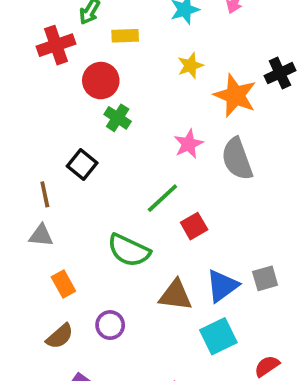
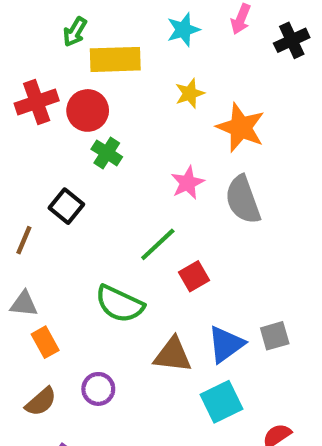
yellow rectangle: (125, 36) -> (115, 59), size x1.6
red cross: (56, 45) -> (37, 102), moved
black cross: (280, 73) -> (292, 40), moved
brown line: (45, 194) -> (24, 240), turned 35
gray triangle: (41, 235) -> (24, 304), moved

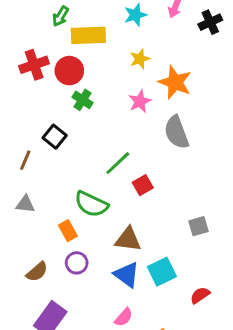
pink star: (188, 183) -> (140, 101), moved
orange rectangle: (45, 342) -> (68, 231), moved
blue triangle: (226, 344) -> (127, 275), moved, turned -48

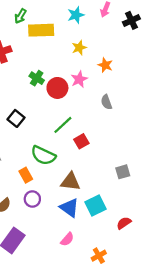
red circle: (69, 71) -> (57, 88), moved
orange star: (175, 82) -> (105, 65), size x0.6
gray semicircle: (176, 132) -> (106, 102), size x0.6
black square: (55, 137) -> (16, 118), moved

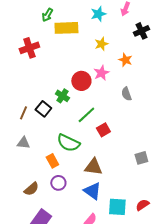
black cross: (131, 20) -> (141, 31), moved
green cross: (37, 78) -> (62, 96), moved
cyan square: (96, 206) -> (117, 207), moved, turned 30

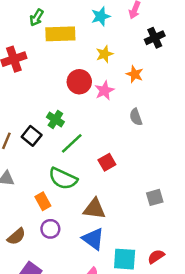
red circle: (81, 81) -> (79, 82), moved
green line: (86, 115) -> (72, 143), moved

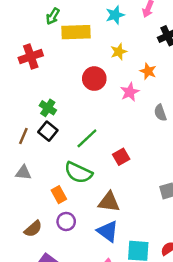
pink star: (104, 91) -> (130, 92), moved
gray semicircle: (136, 117) -> (160, 113), moved
green cross: (55, 119) -> (48, 108), moved

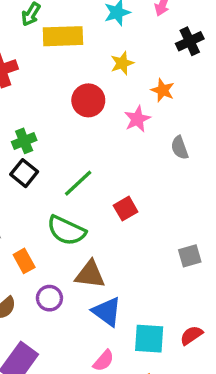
green cross: (48, 108) -> (24, 141), turned 35
orange rectangle: (59, 195) -> (24, 261), moved
brown triangle: (109, 202) -> (90, 274), moved

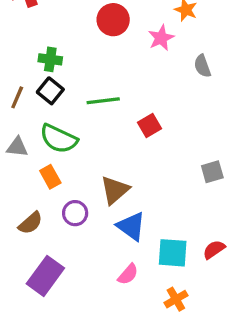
green cross: (24, 141) -> (50, 59), turned 30
green line: (78, 183) -> (103, 101), turned 36
green semicircle: (66, 231) -> (59, 139), moved
brown triangle: (90, 274) -> (115, 190), turned -48

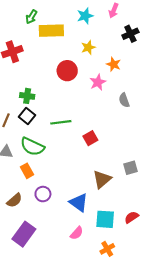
brown triangle: (115, 190) -> (102, 179), moved

